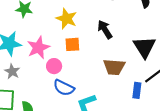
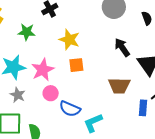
black arrow: (105, 29) -> (122, 47), moved
pink circle: (54, 66) -> (51, 93), moved

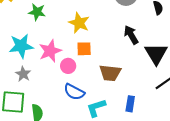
brown trapezoid: (119, 86) -> (110, 73), moved
pink circle: (51, 93) -> (68, 66), moved
blue rectangle: (143, 108) -> (130, 104), moved

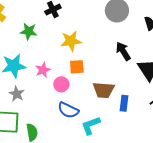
yellow star: (79, 23) -> (71, 41), turned -30
pink star: (50, 51) -> (43, 70), size x0.7
blue rectangle: (130, 104) -> (124, 103), moved

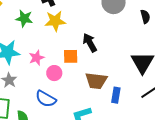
yellow star: (71, 41) -> (55, 21), moved
black arrow: (123, 51) -> (90, 43), moved
blue semicircle: (68, 110) -> (46, 99), moved

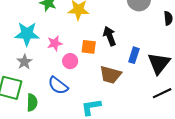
blue rectangle: (116, 95) -> (134, 55), moved

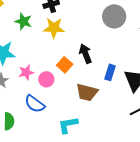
pink star: (55, 43) -> (26, 72), moved
orange square: (89, 47) -> (65, 65), turned 35

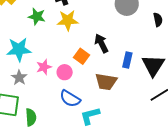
blue semicircle: (35, 104) -> (70, 99), moved

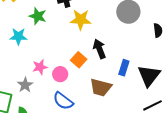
yellow star: (68, 20) -> (81, 20), moved
cyan star: (19, 49) -> (18, 36), moved, size x0.7
gray star: (19, 78) -> (25, 85), moved

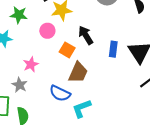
pink circle: (60, 74) -> (47, 31), moved
brown trapezoid: (101, 87) -> (78, 73), moved, turned -70

